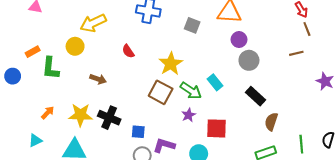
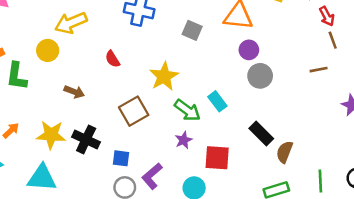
brown square: (161, 92) -> (134, 111), moved, turned 30
black rectangle: (256, 96) -> (261, 133), moved
purple L-shape: (164, 145) -> (152, 176), turned -60

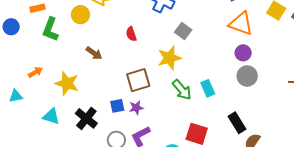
gray square: (192, 30) -> (183, 31), moved
black cross: (86, 139) -> (86, 118), moved
purple star: (184, 140) -> (136, 108), moved
blue square: (121, 158) -> (117, 106), moved, turned -32
cyan triangle: (42, 178) -> (51, 116), size x0.7

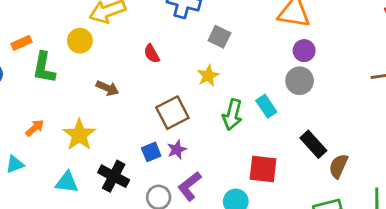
yellow star: (169, 58) -> (208, 76), size x0.7
gray circle: (247, 76) -> (300, 81), moved
yellow star: (67, 83) -> (79, 135), turned 30
green arrow: (182, 90) -> (232, 115), turned 65

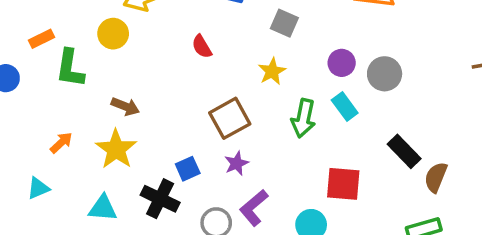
purple circle: (304, 51) -> (342, 63), moved
brown arrow: (107, 88) -> (125, 106), moved
blue square: (151, 152) -> (188, 169), moved

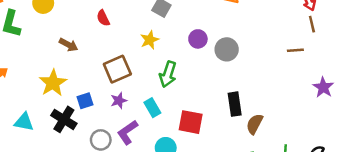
brown arrow: (125, 106) -> (69, 45), moved
cyan rectangle: (345, 107) -> (152, 108), moved
yellow star: (116, 149) -> (53, 83), moved
black rectangle: (404, 151) -> (235, 104), turned 30

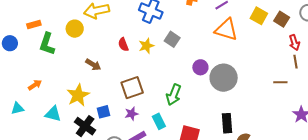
yellow star: (150, 40) -> (146, 46), moved
gray circle: (227, 49) -> (224, 78), size x1.4
cyan triangle: (24, 122) -> (53, 114), moved

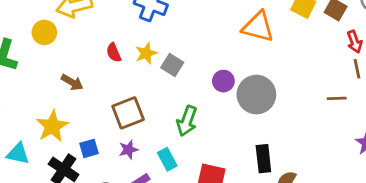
gray square: (172, 39) -> (172, 65), moved

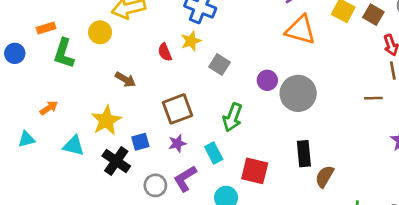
yellow star: (146, 53) -> (191, 41), moved

